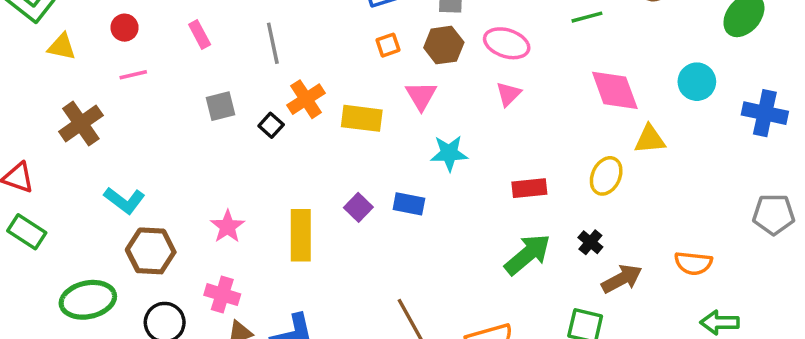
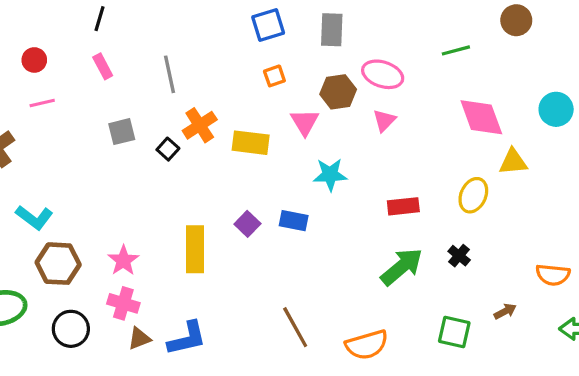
brown hexagon: (444, 45) -> (338, 92), moved
pink star: (227, 227) -> (123, 260), moved
brown arrow: (622, 279) -> (505, 311), moved, size x0.6

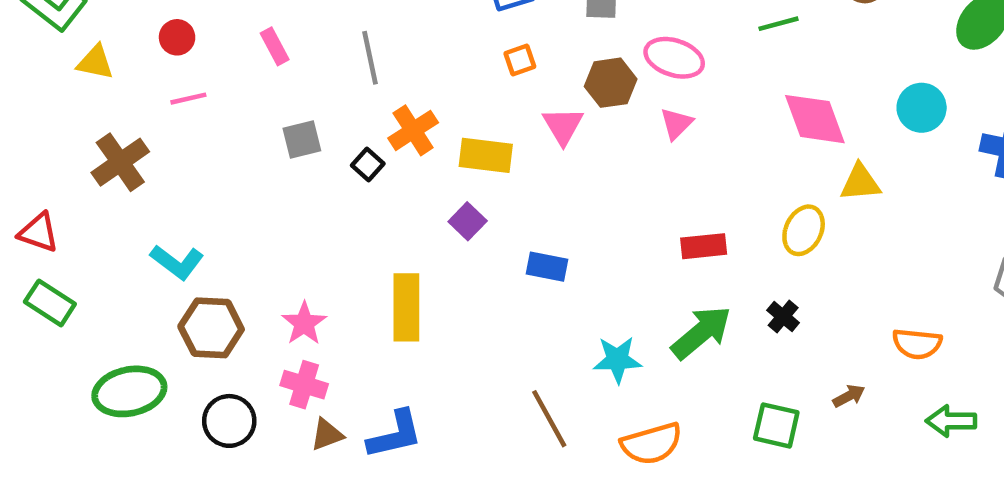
cyan star: (330, 175) -> (617, 360), moved
purple square: (247, 224) -> (468, 221), moved

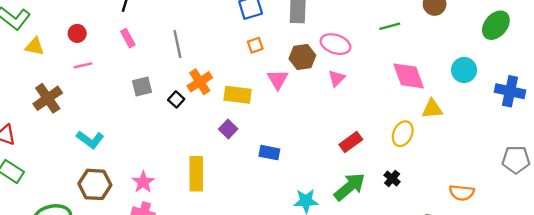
red rectangle: (704, 246) -> (351, 142), turned -30
cyan L-shape: (177, 262) -> (90, 140), moved

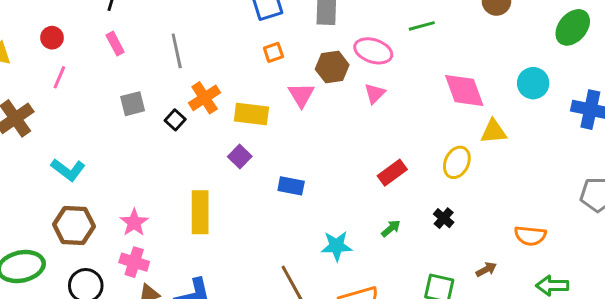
green line: (390, 26) -> (422, 26), moved
pink line: (83, 65) -> (59, 77), turned -54
green arrow: (350, 187) -> (391, 228), size x0.5

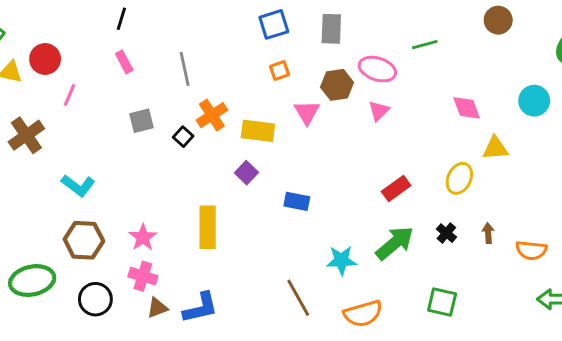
red circle: (52, 38) -> (45, 59), moved, size x1.4
pink diamond: (464, 90) -> (467, 108), size x0.7
green arrow: (391, 228) -> (395, 243), size x2.0
brown arrow: (486, 269) -> (488, 233), moved, turned -66

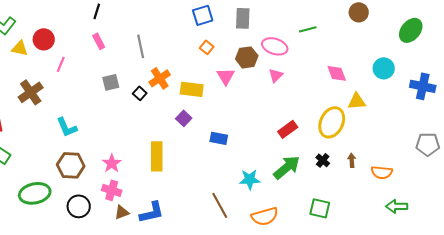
orange square: (280, 70) -> (207, 47), turned -32
yellow ellipse: (459, 178) -> (332, 122), size x1.4
cyan L-shape: (78, 186) -> (67, 127), turned 30

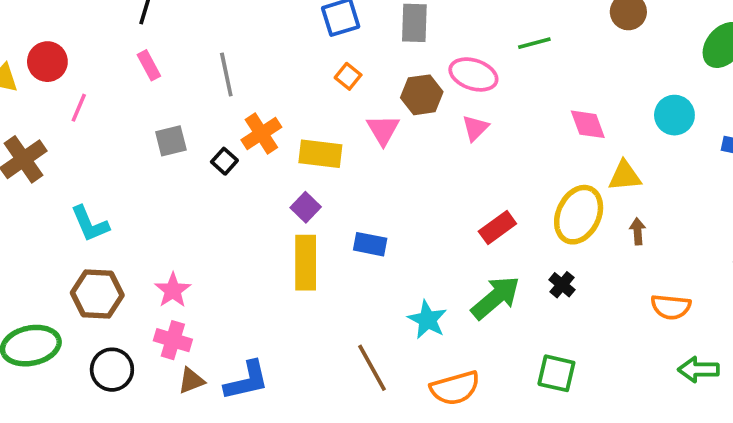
yellow rectangle: (157, 156) -> (306, 263), moved
brown arrow: (352, 160) -> (638, 231), moved
cyan star: (250, 179) -> (427, 320), turned 30

